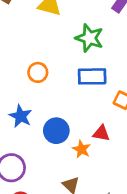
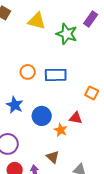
green star: (89, 38) -> (67, 34), moved
blue rectangle: (92, 76) -> (56, 75), moved

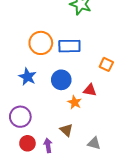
orange circle: (28, 72) -> (41, 43), size x1.5
blue circle: (42, 116) -> (61, 80), moved

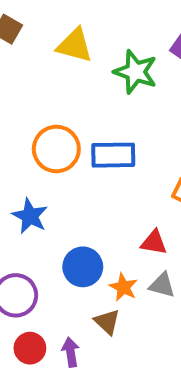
blue circle: (61, 80) -> (83, 267), moved
orange star: (75, 102) -> (123, 287), moved
gray triangle: (94, 143) -> (162, 285), moved

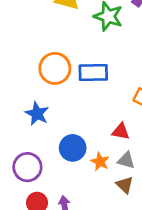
brown triangle: (107, 322) -> (125, 185), moved

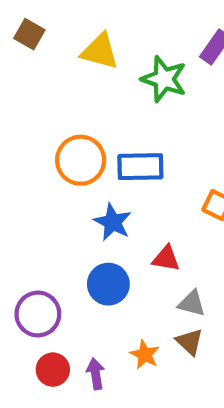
blue star: (37, 114) -> (113, 222), moved
red triangle: (121, 131) -> (166, 258), moved
orange star: (100, 162) -> (145, 355), moved

